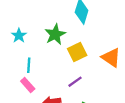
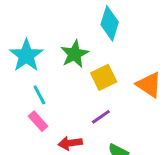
cyan star: (19, 36) -> (26, 55), size x1.6
cyan line: (29, 65) -> (39, 95), turned -32

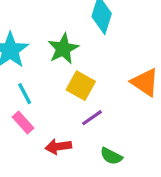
yellow square: (104, 77) -> (81, 86), moved, turned -35

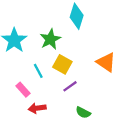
cyan line: (25, 94) -> (38, 71), moved
red arrow: (58, 147) -> (37, 108), moved

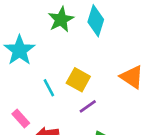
green star: (50, 39) -> (61, 19), moved
pink rectangle: (23, 90) -> (21, 118), moved

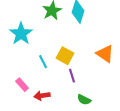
purple line: (88, 106) -> (72, 76), turned -72

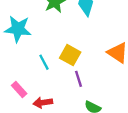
cyan star: (21, 34) -> (18, 29), turned -30

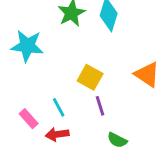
cyan line: (44, 62) -> (59, 107), moved

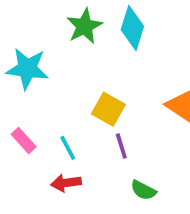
pink rectangle: (29, 119) -> (24, 140), moved

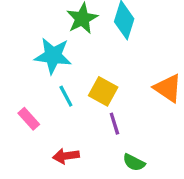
cyan star: (27, 69) -> (53, 56), moved
cyan line: (68, 148) -> (66, 96), moved

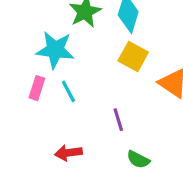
yellow square: (103, 91) -> (133, 57), moved
pink rectangle: (29, 119) -> (37, 88), moved, turned 60

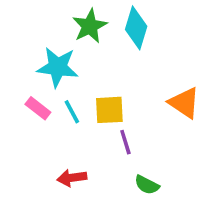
yellow square: (133, 57) -> (109, 110), moved, turned -32
pink rectangle: (37, 88) -> (38, 108), turned -70

